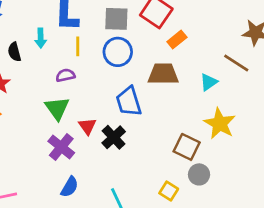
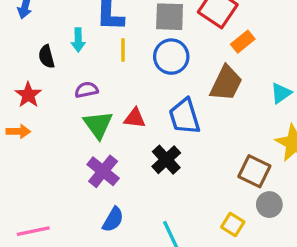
brown trapezoid: (163, 74) -> (226, 83), turned 116
purple semicircle: (65, 75) -> (86, 90), moved
red triangle: (87, 126) -> (135, 118), moved, turned -48

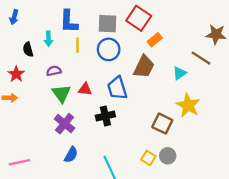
black cross: (166, 160) -> (105, 116), turned 30
gray circle: (269, 205) -> (168, 156), moved

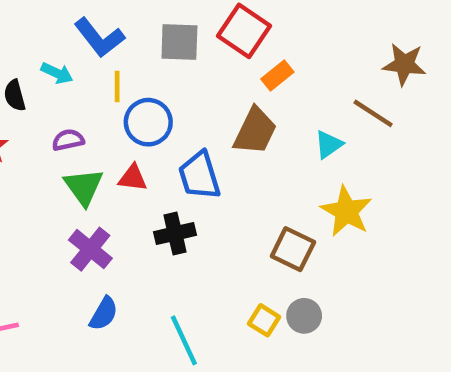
blue L-shape: (69, 21) -> (99, 38), turned -40
cyan arrow: (48, 39) -> (57, 73), turned -64
blue circle: (109, 49) -> (148, 122), moved

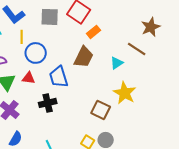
brown star: (404, 64) -> (151, 27), turned -30

